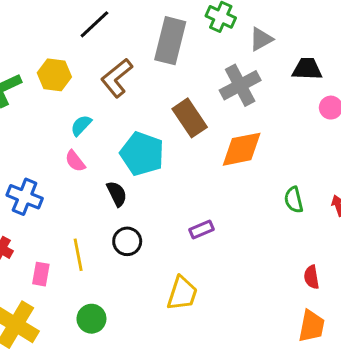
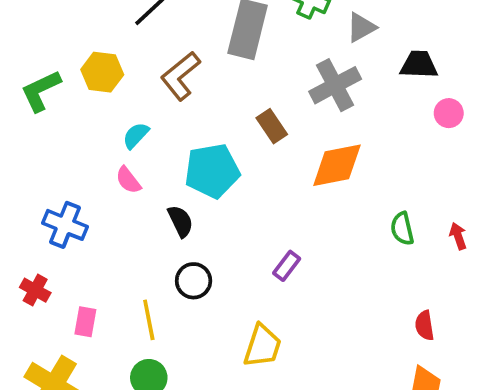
brown rectangle: (190, 118) -> (272, 126), size x0.7
cyan pentagon: (142, 154) -> (212, 171), turned -30
purple rectangle: (201, 229) -> (287, 266), turned -30
yellow line: (78, 255) -> (149, 320), moved

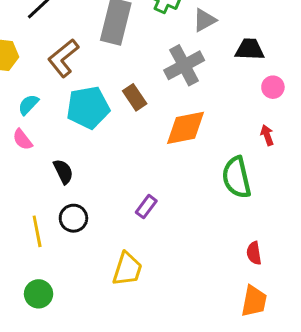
cyan pentagon: (212, 171) -> (88, 108), moved
green semicircle: (402, 229) -> (237, 177), size x1.6
red arrow: (458, 236) -> (267, 135), moved
yellow line: (149, 320) -> (37, 231), moved

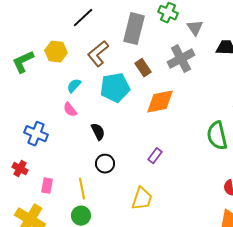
gray triangle: (204, 20) -> (195, 28), turned -36
brown rectangle: (135, 97) -> (143, 68), moved
orange diamond: (186, 128) -> (160, 102), moved
yellow line: (37, 231) -> (82, 189), moved

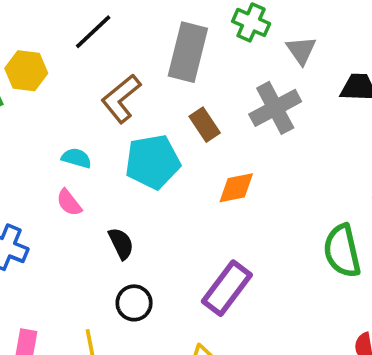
yellow hexagon: (56, 52) -> (26, 71), moved
cyan semicircle: (74, 86) -> (76, 158), turned 63
orange diamond: (160, 102) -> (236, 188), size x0.7
purple rectangle: (155, 156) -> (227, 288), size x1.8

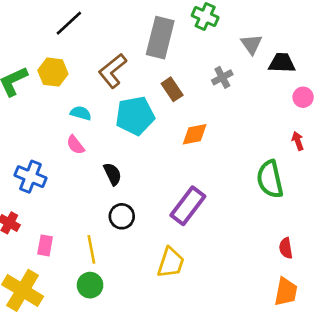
black line: (93, 32) -> (69, 23), moved
gray triangle: (301, 50) -> (251, 44), moved
yellow hexagon: (26, 71) -> (53, 72), moved
gray cross: (275, 108) -> (222, 77), size x0.6

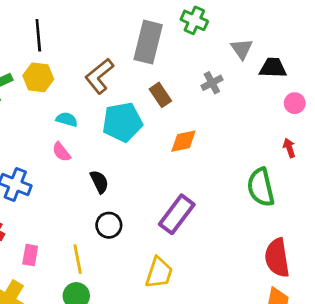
black line: (69, 23) -> (38, 35), moved, turned -52
red semicircle: (286, 248) -> (277, 258), size x1.8

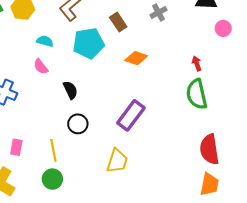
orange diamond: (183, 141) -> (136, 58), turned 30
red arrow: (289, 148) -> (197, 63), moved

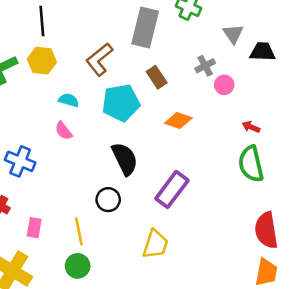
pink circle: (223, 28) -> (224, 85), moved
red arrow: (197, 63) -> (251, 127), turned -48
black semicircle: (70, 90) -> (125, 159), moved, size x1.5

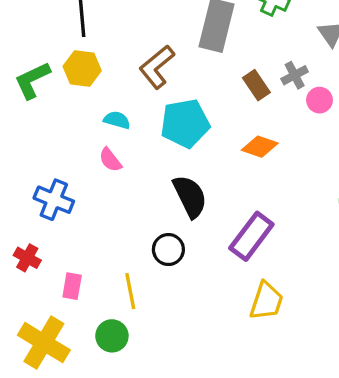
brown rectangle: (157, 77) -> (256, 85), moved
yellow trapezoid: (155, 244) -> (266, 301), moved
green circle: (78, 266) -> (112, 336), moved

